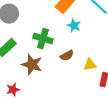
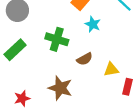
brown star: (32, 65) -> (60, 88), moved

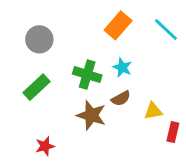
cyan star: (93, 24) -> (122, 67), moved
brown star: (60, 88) -> (91, 115), moved

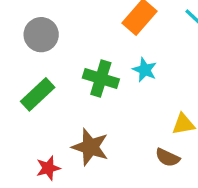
brown semicircle: (121, 98) -> (168, 158), moved, turned 54
brown star: (91, 115) -> (90, 147), moved

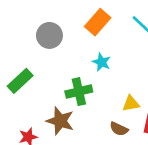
gray circle: (41, 35) -> (49, 35), moved
green cross: (101, 79) -> (79, 92), moved, turned -30

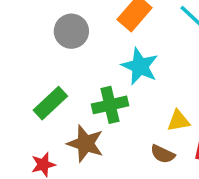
cyan star: (102, 62) -> (140, 66), size x1.5
green rectangle: (20, 81) -> (50, 103), moved

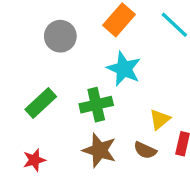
yellow triangle: (178, 121) -> (160, 119), turned -30
brown star: (85, 144) -> (99, 150), moved

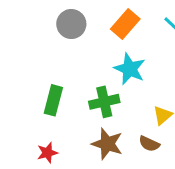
gray circle: (60, 36) -> (71, 24), moved
green rectangle: (41, 103) -> (53, 100), turned -32

